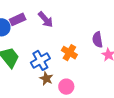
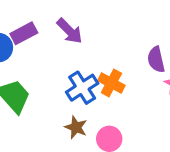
blue cross: (40, 60) -> (82, 88), moved

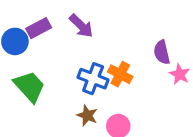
blue cross: (82, 88) -> (93, 79), turned -36

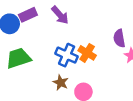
green trapezoid: (29, 86) -> (18, 58), turned -70

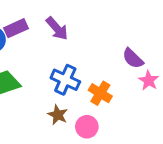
purple semicircle: (119, 38) -> (133, 58), turned -36
orange cross: (87, 53) -> (100, 93), moved

